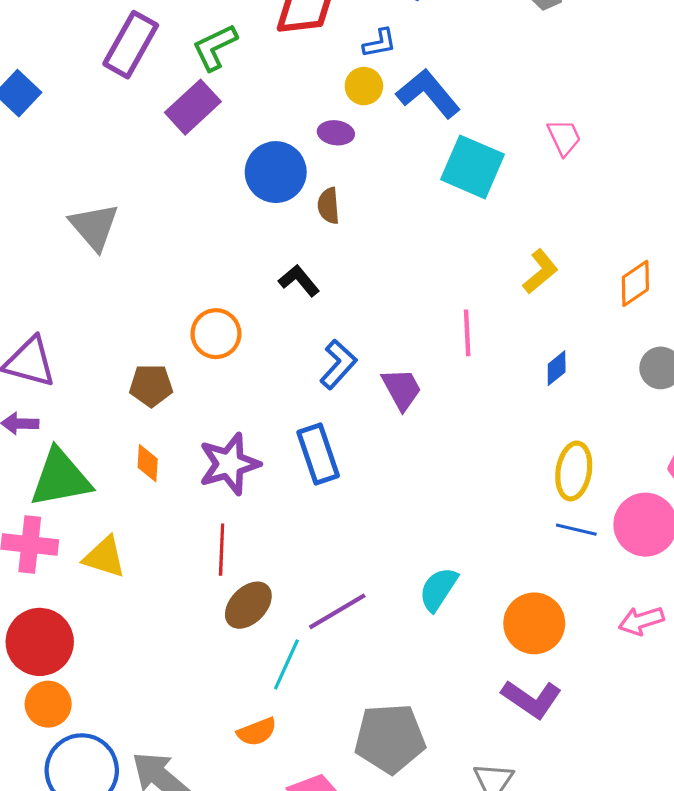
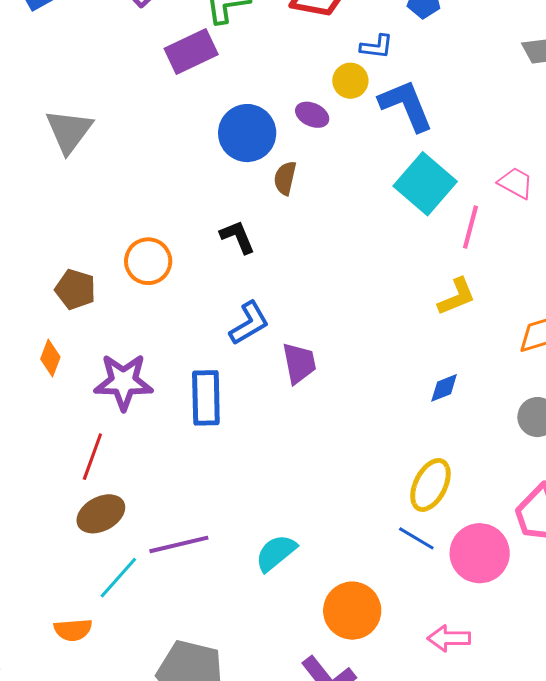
pink trapezoid: (564, 137) -> (516, 183), turned -54
pink line: (467, 333) -> (470, 227), moved

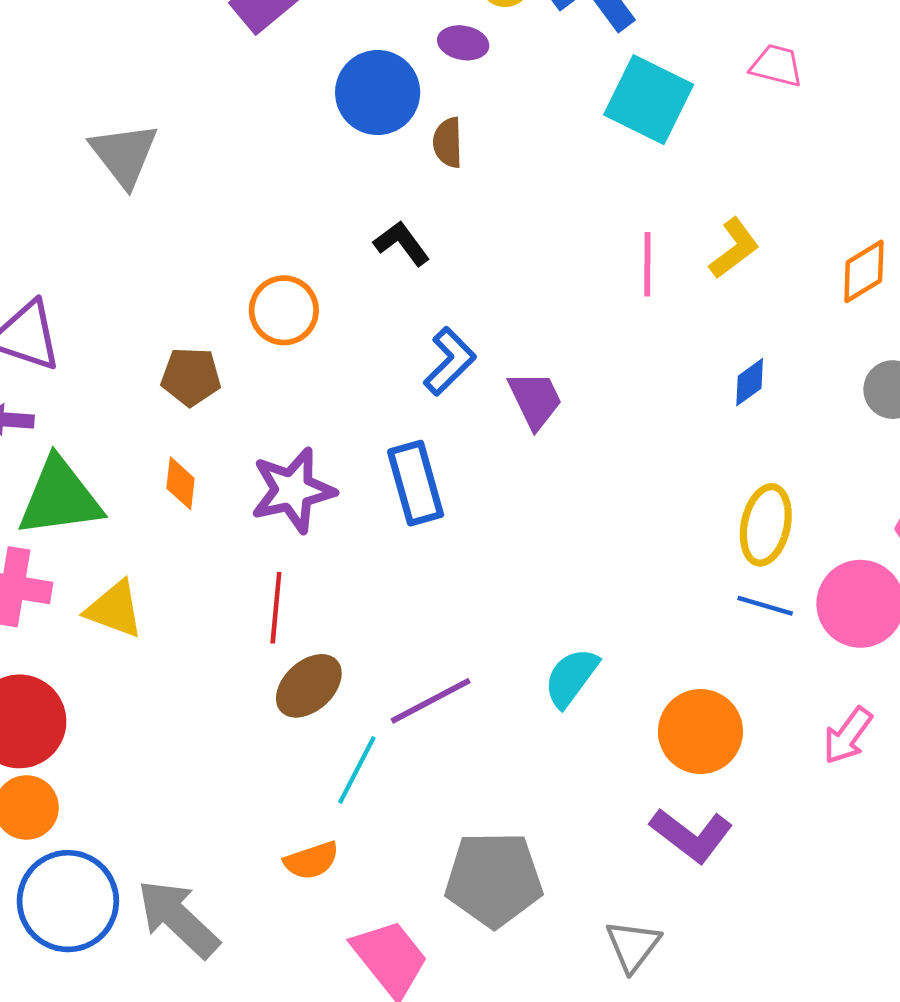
pink line: (470, 227) -> (647, 264), moved
pink arrow: (449, 638) -> (848, 736), turned -39

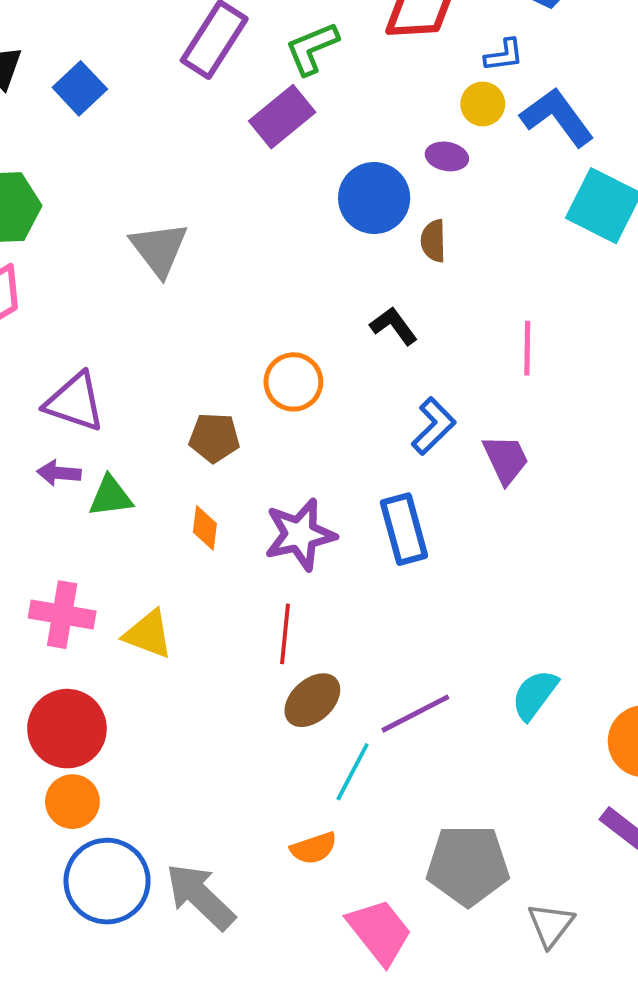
pink line: (647, 264) -> (527, 348), moved
green triangle: (60, 498) -> (110, 496), moved, size x0.6
gray triangle: (633, 946) -> (551, 925), moved

